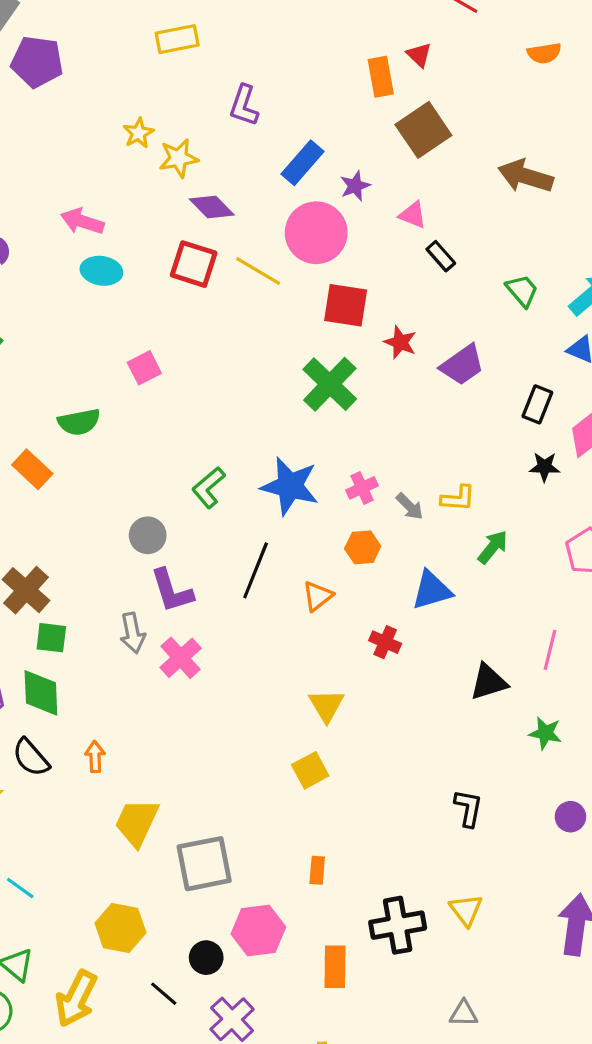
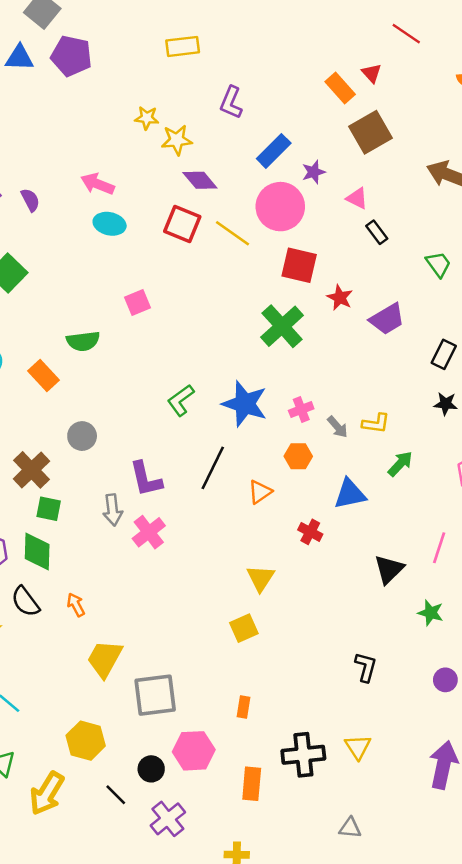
orange rectangle: (381, 77) -> (340, 88), turned -36
yellow star: (138, 133) -> (147, 118), turned 30
gray circle: (148, 535) -> (82, 436), moved
black triangle: (489, 682) -> (389, 569), turned -32
orange arrow: (95, 757) -> (76, 605), turned -30

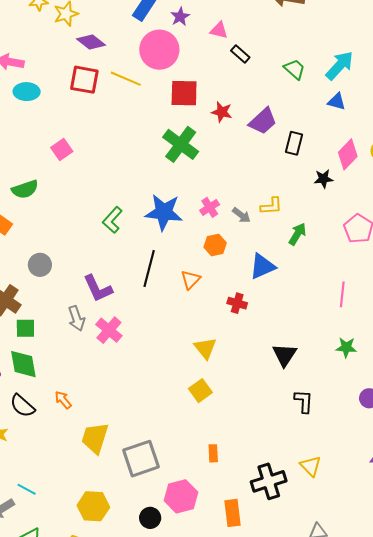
black rectangle: (444, 354) -> (294, 143), moved
black triangle: (389, 569) -> (285, 355), moved

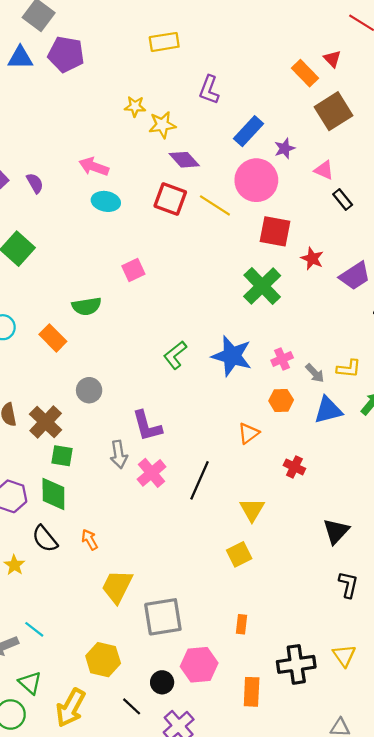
blue triangle: (262, 266) -> (328, 410), moved
black line: (149, 268) -> (200, 480), moved

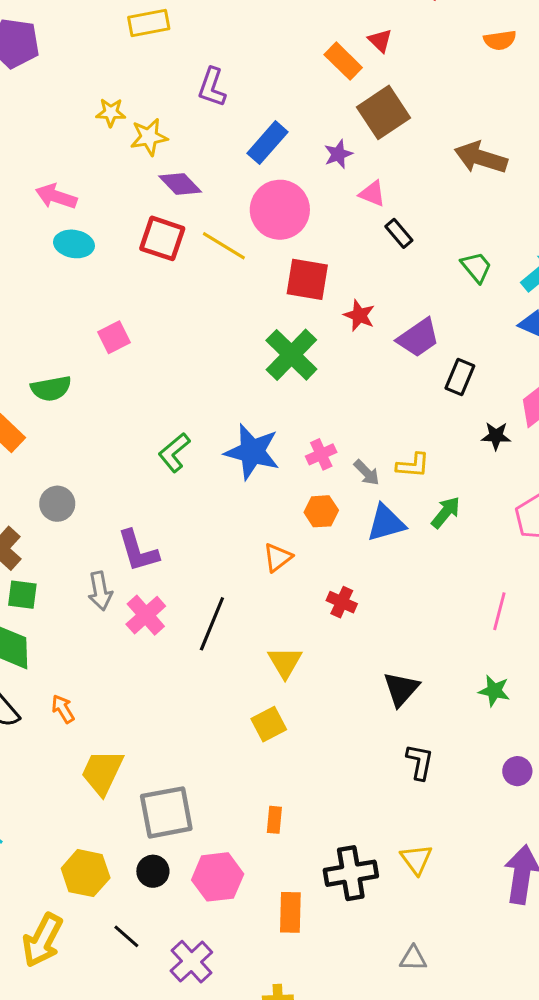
purple star: (285, 148) -> (338, 154), moved
black circle: (162, 682) -> (153, 871), moved

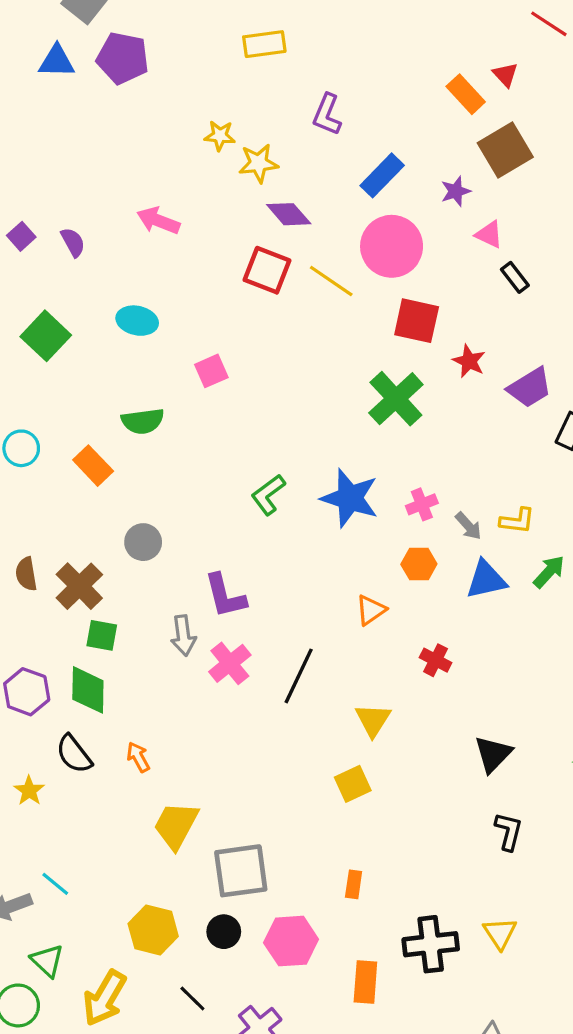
cyan ellipse: (74, 244) -> (137, 321), moved

